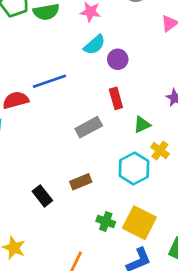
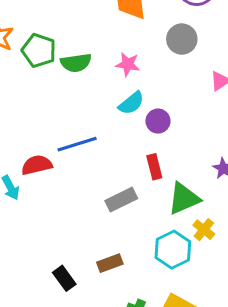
green triangle: (142, 125) -> (184, 199), size x1.6

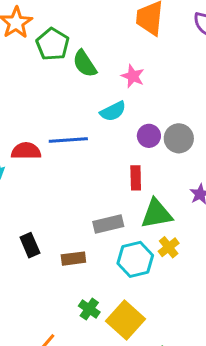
gray circle: (182, 39) -> (179, 138), moved
green semicircle: (76, 63) -> (85, 64), turned 52
cyan semicircle: (131, 103) -> (113, 111), moved
gray rectangle: (121, 200) -> (108, 224), moved
black rectangle: (64, 278) -> (30, 245), moved

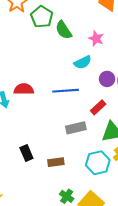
blue line: (68, 140) -> (66, 91), moved
red rectangle: (136, 178) -> (98, 107), turned 49
gray rectangle: (108, 224) -> (76, 128), moved

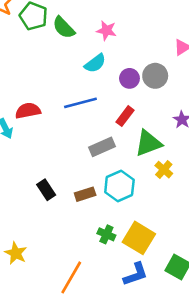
cyan hexagon: (98, 163) -> (119, 186), moved

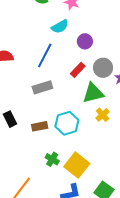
gray circle: (155, 76) -> (103, 68), moved
blue line: (80, 103) -> (45, 55), turned -55
gray rectangle: (102, 147) -> (42, 87), moved

